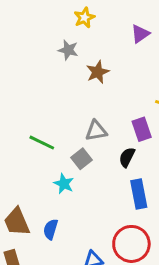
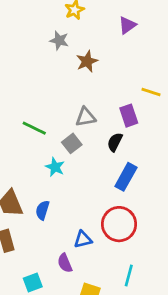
blue rectangle: (139, 194) -> (126, 177), turned 40

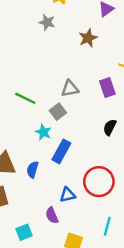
brown star: (87, 61) -> (88, 38), moved
black semicircle: (115, 142) -> (110, 127), moved
blue rectangle: (126, 177) -> (61, 151), moved

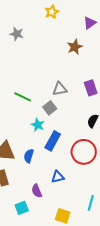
gray star: (47, 22) -> (17, 34), moved
red circle: (99, 182) -> (84, 152), moved
purple semicircle: (52, 215) -> (37, 191), moved

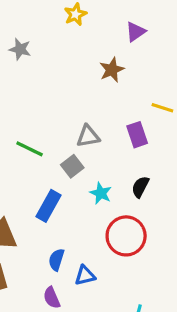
cyan star: (38, 125) -> (101, 193), moved
blue rectangle: (53, 141) -> (49, 206), moved
blue semicircle: (29, 156) -> (56, 260), moved

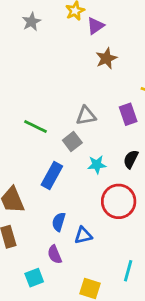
purple triangle: (136, 32) -> (95, 26), moved
gray star: (20, 49) -> (31, 22), moved, turned 30
cyan star: (101, 193) -> (97, 165), turned -30

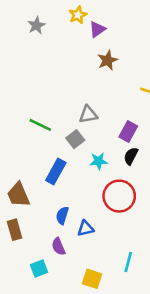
purple rectangle: (128, 114) -> (128, 131), moved, turned 48

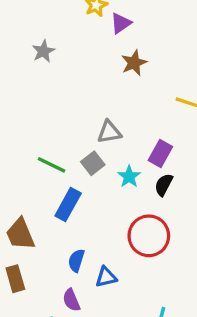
gray star: (36, 25) -> (43, 51), moved
green line: (40, 125) -> (52, 165), moved
cyan star: (99, 161) -> (129, 177), moved, turned -30

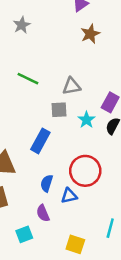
gray square: (93, 163) -> (59, 110), turned 35
green line: (52, 165) -> (28, 79), moved
red circle: (149, 236) -> (85, 171), moved

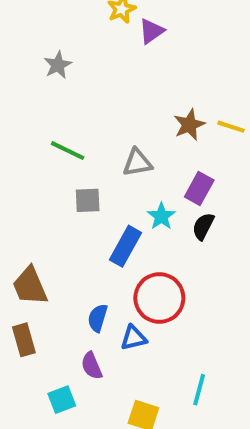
brown star: (90, 34) -> (189, 125), moved
gray square: (59, 110) -> (88, 200), moved
blue rectangle: (40, 141) -> (125, 246), moved

